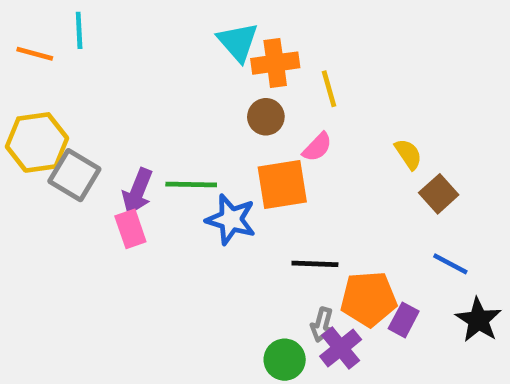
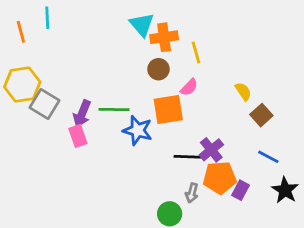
orange line: (35, 54) -> (21, 32), turned 60
purple cross: (341, 348) -> (211, 150), moved

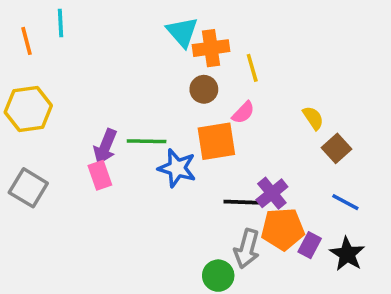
gray square: (44, 104) -> (28, 188), moved
black star: (285, 190) -> (347, 254), moved
gray arrow: (192, 193) -> (247, 249), size x1.5

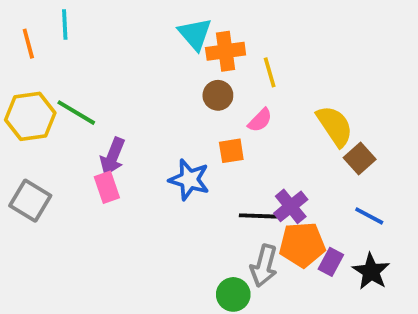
yellow semicircle: (313, 118) -> (335, 126), size x1.6
green line: (147, 141) -> (76, 113), moved, turned 30
orange square: (216, 141) -> (231, 151), size x0.6

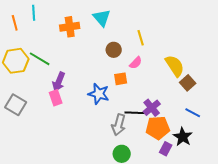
orange cross: (226, 51) -> (70, 27), moved
purple rectangle: (331, 262) -> (166, 149), moved
gray arrow: (264, 266) -> (119, 125), moved
black star: (371, 271) -> (183, 137), moved

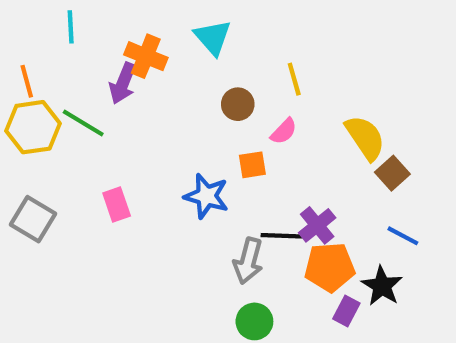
orange line: (15, 23) -> (27, 81), moved
orange cross: (70, 27) -> (146, 56), turned 30
purple arrow: (59, 82) -> (123, 83), moved

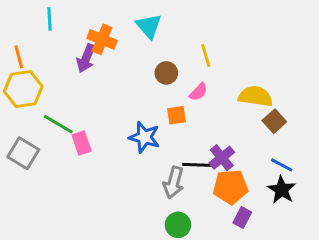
green line: (83, 123) -> (58, 124), moved
yellow semicircle: (365, 138) -> (255, 96), turned -48
black star: (382, 286) -> (282, 190), moved

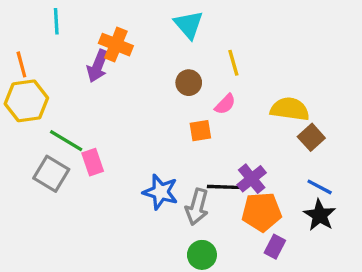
cyan triangle: (149, 26) -> (189, 25), moved
blue star: (144, 137) -> (161, 192), moved
gray square: (23, 153) -> (51, 174), moved

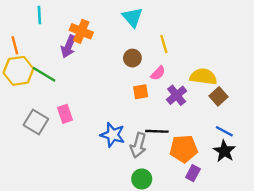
green line: (66, 141) -> (44, 74), moved
purple cross: (252, 179) -> (177, 95), moved

